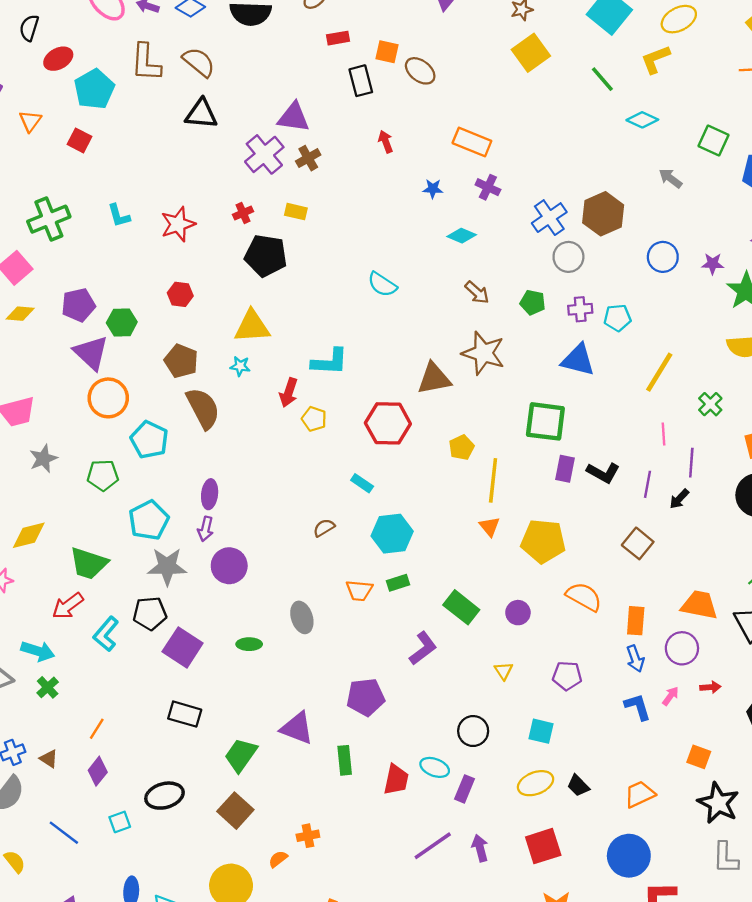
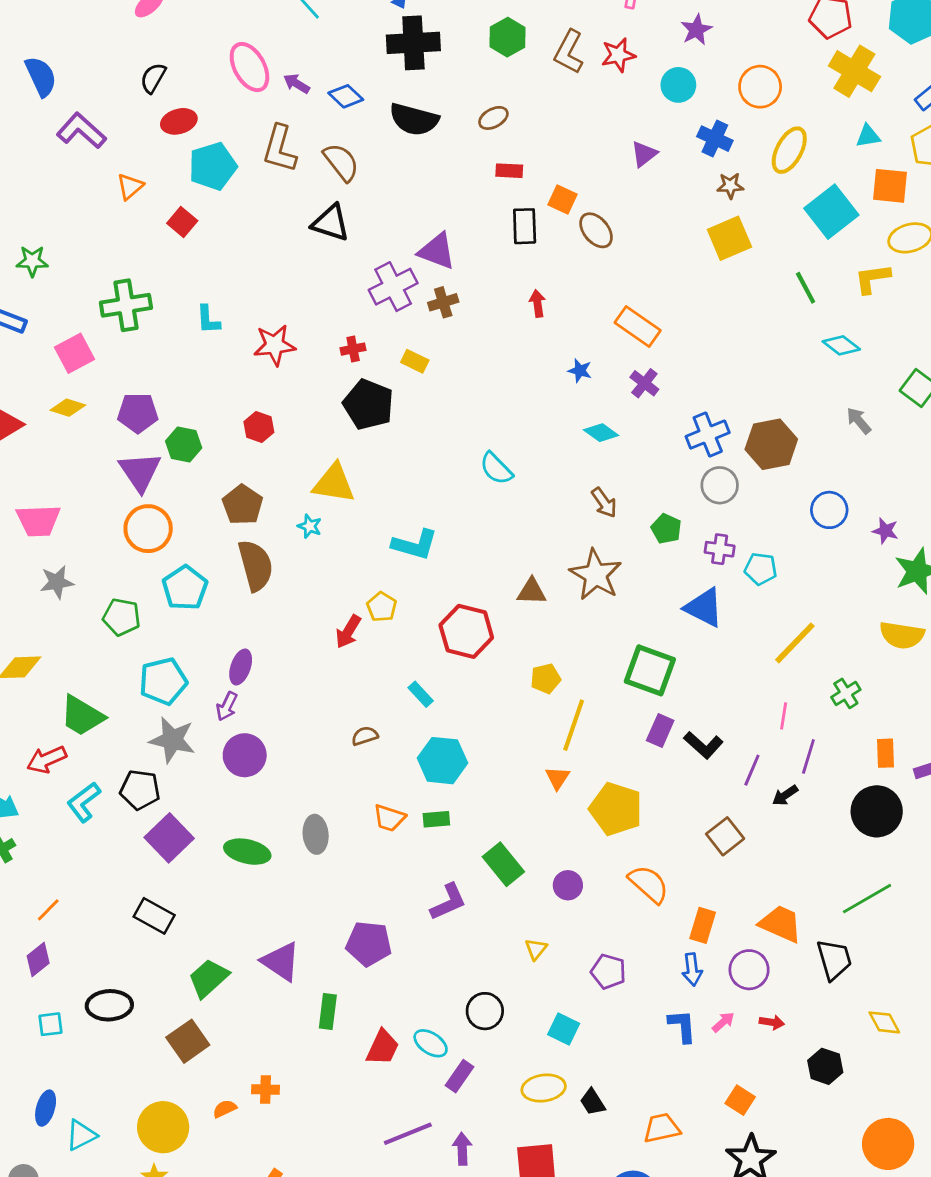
brown triangle: (434, 379) -> (532, 591), size x0.7
red arrow: (289, 393) -> (348, 632), moved
green ellipse: (249, 644) -> (247, 852), size x1.5

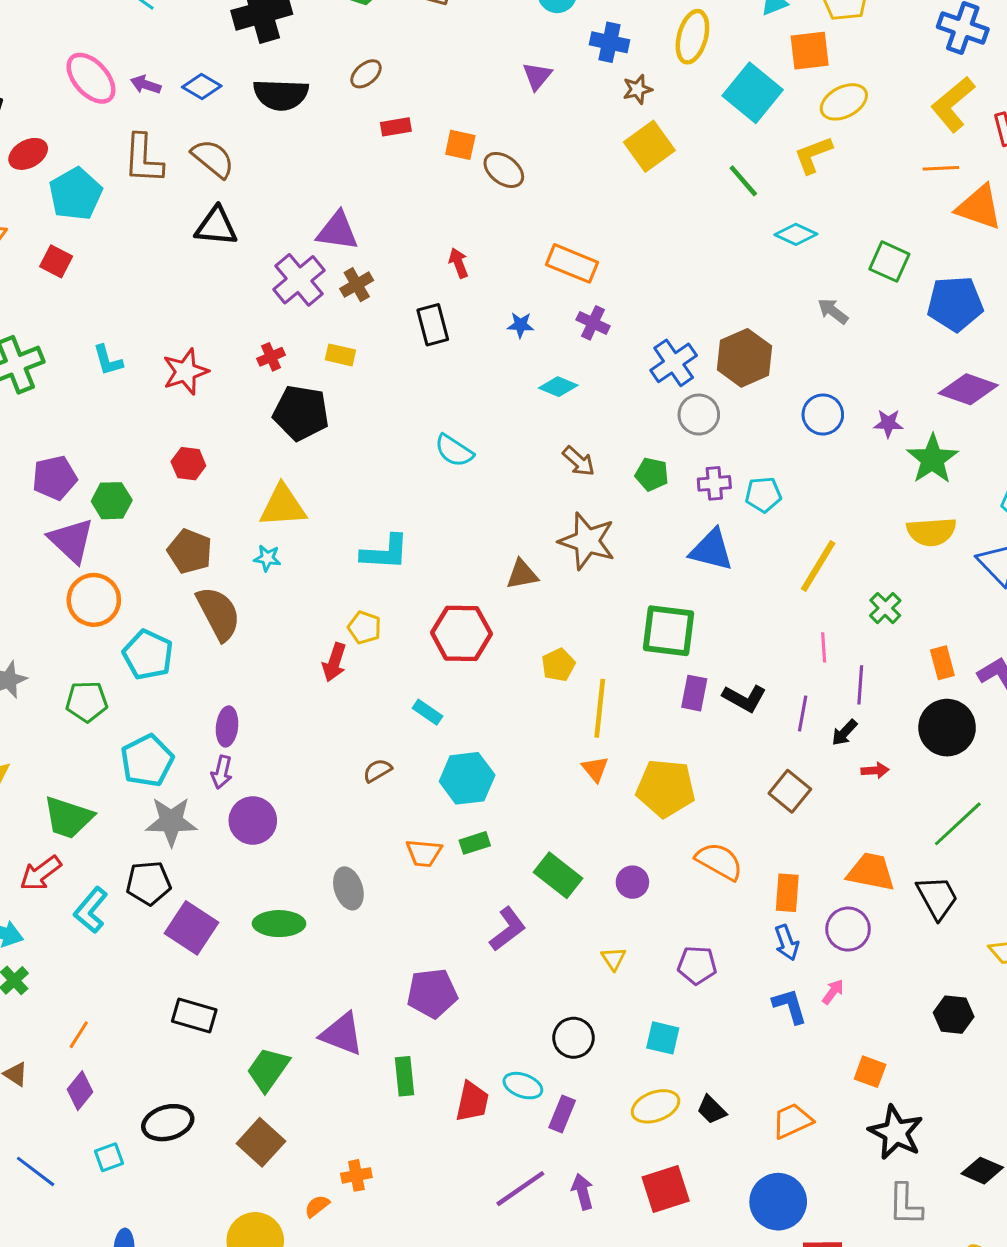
black rectangle: (525, 226) -> (433, 325), moved
red arrow: (772, 1022) -> (875, 770), moved

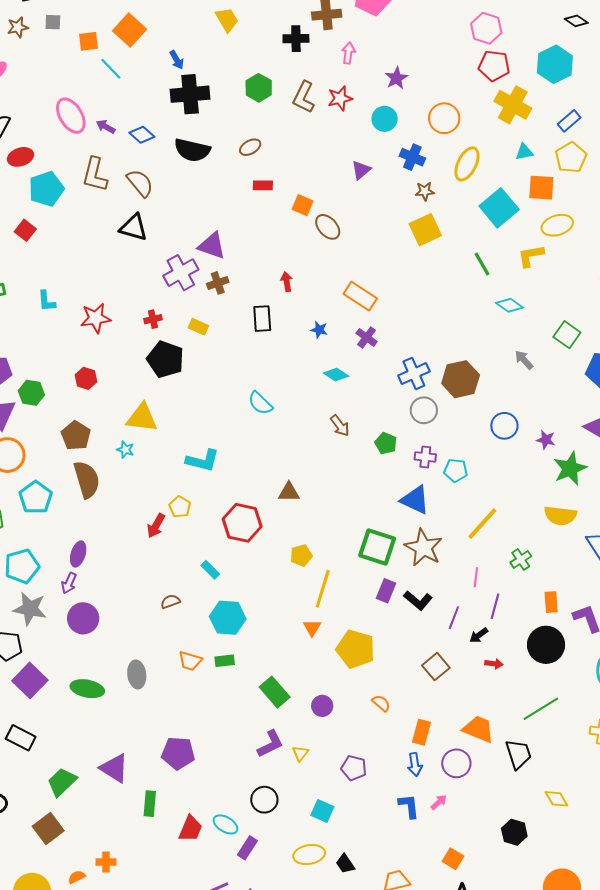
brown star: (587, 541) -> (423, 548), moved
orange semicircle: (719, 861) -> (381, 703), size x0.6
purple L-shape: (508, 929) -> (270, 744), moved

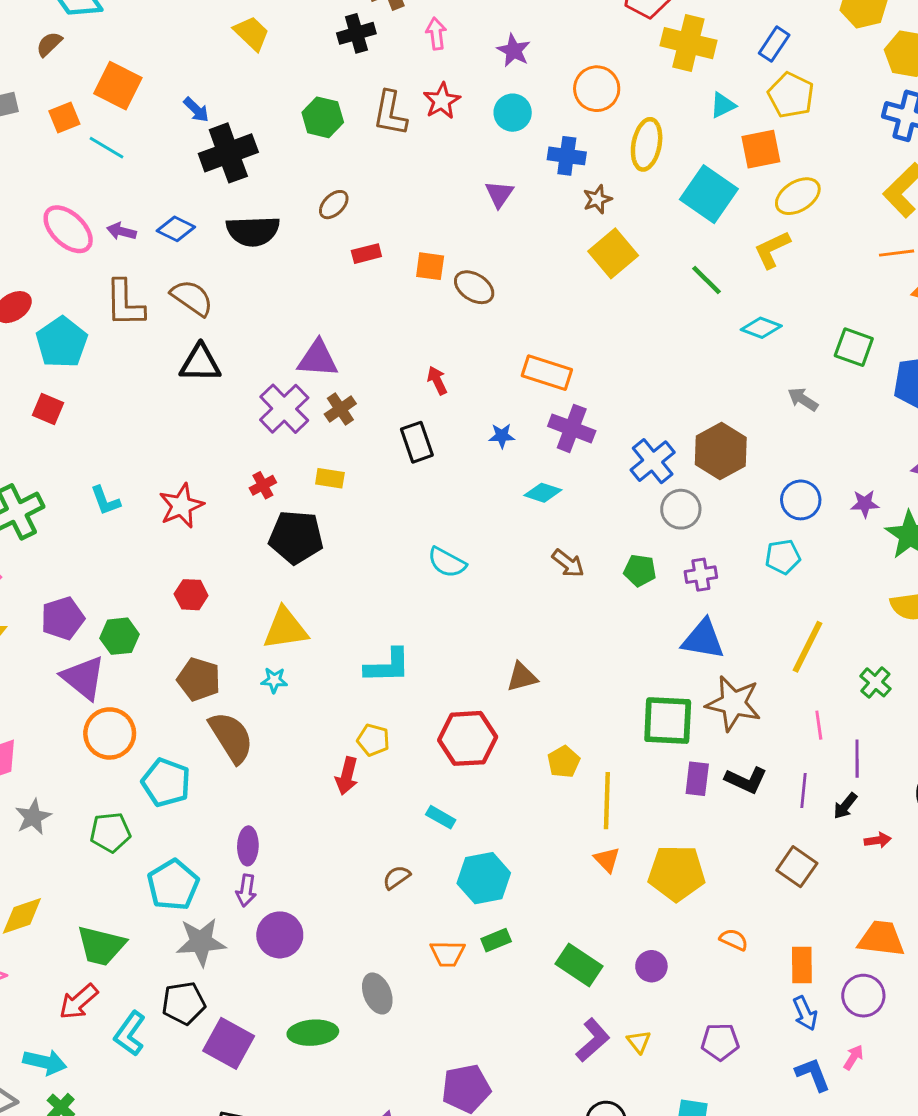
purple cross: (367, 337) -> (572, 428), size x1.4
cyan pentagon: (456, 470) -> (783, 557), moved

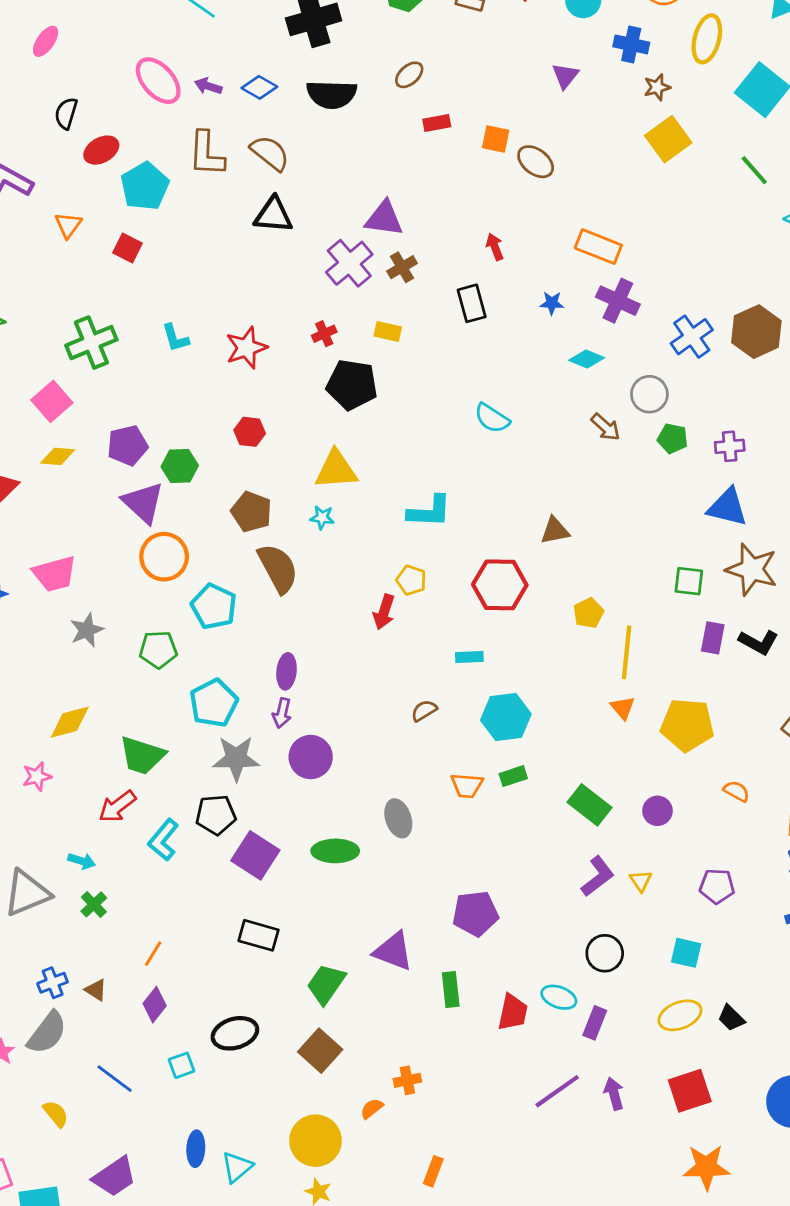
gray circle: (681, 509) -> (649, 394), moved
green square: (668, 721) -> (689, 581), size x0.6
cyan rectangle: (441, 817) -> (469, 657), turned -36
cyan arrow: (45, 1062) -> (82, 861), size x0.7

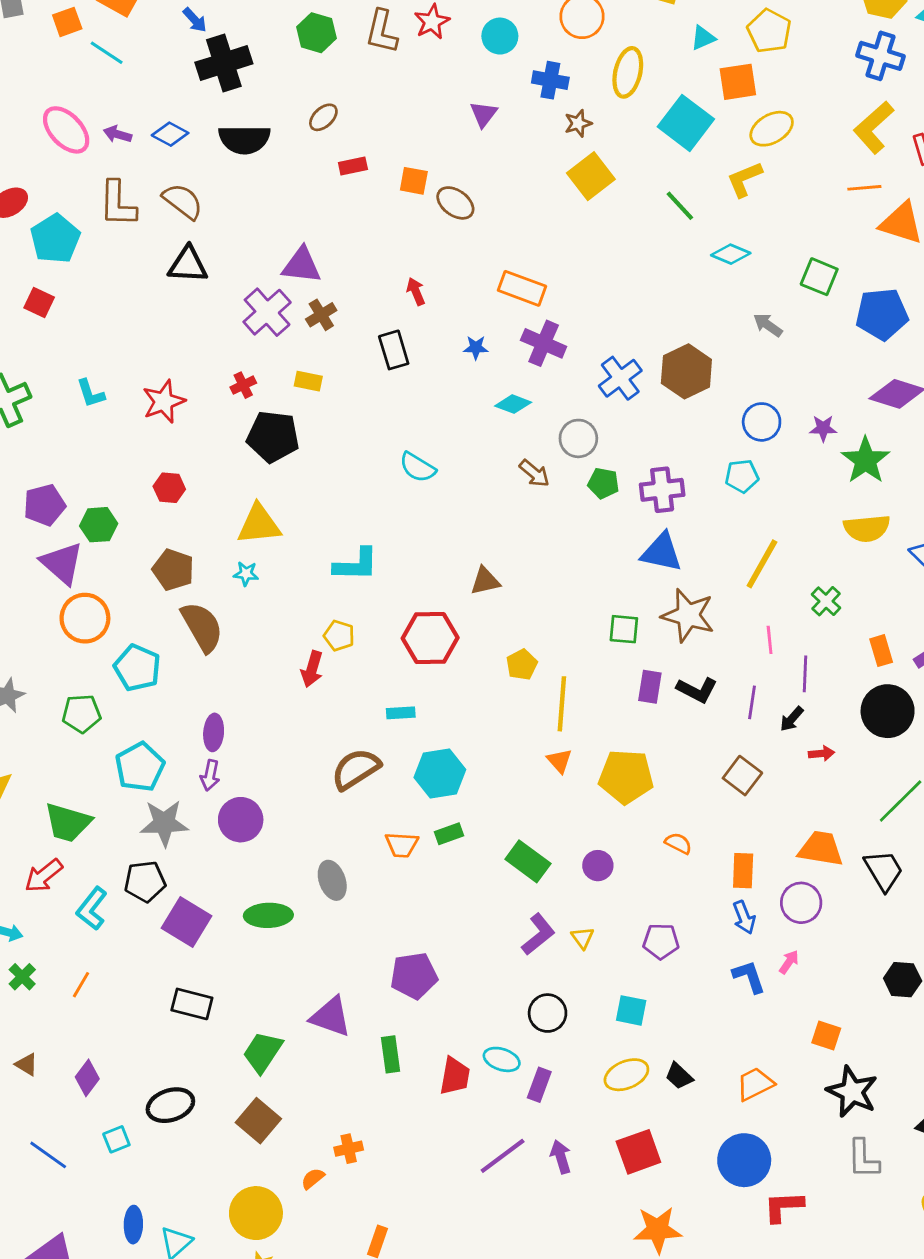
purple cross: (730, 446) -> (662, 490), size x1.4
brown semicircle: (424, 711) -> (356, 769), size x1.8
orange line: (153, 954) -> (81, 985), moved

